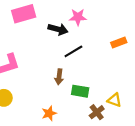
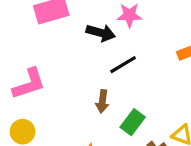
green rectangle: (80, 91) -> (133, 122), turned -63

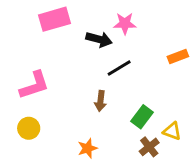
green rectangle: (133, 122) -> (142, 117), moved

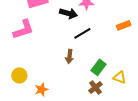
pink L-shape: (34, 85) -> (23, 29), moved
brown cross: (149, 147) -> (95, 87), moved
orange star: (88, 148) -> (41, 89), moved

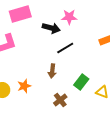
brown cross: (95, 87) -> (60, 100), moved
orange star: (41, 89) -> (24, 86), moved

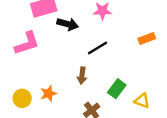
black arrow: (51, 28) -> (68, 24), moved

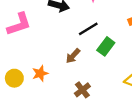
brown arrow: (82, 76) -> (73, 56), turned 35
green rectangle: (117, 89) -> (106, 46), moved

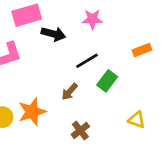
orange star: (40, 73) -> (32, 112), size x1.5

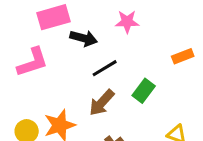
black line: (87, 61) -> (105, 68), moved
brown arrow: (70, 92) -> (102, 103), size x1.4

